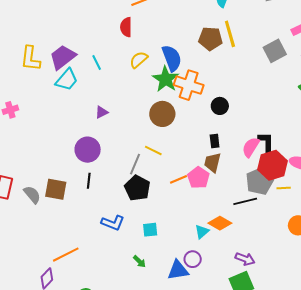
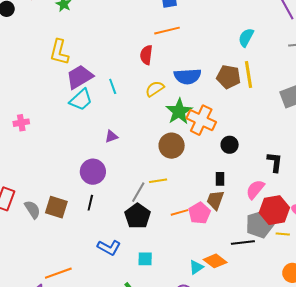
blue semicircle: (172, 58) -> (188, 76), moved, turned 100
yellow L-shape: (30, 59) -> (59, 52), moved
black L-shape: (266, 142) -> (275, 162), moved
yellow line: (153, 151) -> (158, 181), turned -42

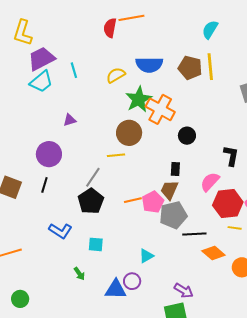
red semicircle: (146, 55) -> (110, 28), moved
yellow line: (158, 181) -> (116, 155), moved
gray pentagon: (260, 224) -> (173, 215), moved
orange diamond: (215, 261) -> (213, 253), moved

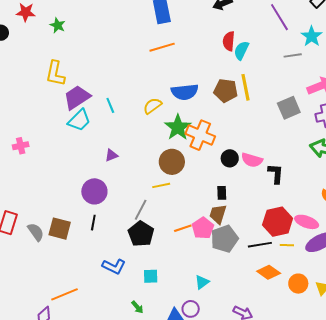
red semicircle: (110, 28) -> (229, 41), moved
pink semicircle: (210, 182) -> (252, 160), moved, turned -110
black line: (194, 234) -> (260, 245), moved

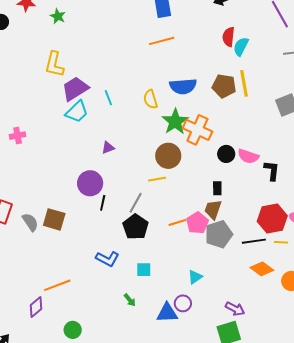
yellow semicircle: (152, 106) -> (150, 99), turned -72
black line: (93, 223) -> (103, 203), moved

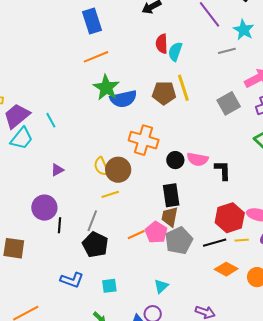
yellow semicircle: (150, 99) -> (101, 166), moved
green star: (175, 122) -> (106, 88), moved
black rectangle: (217, 188) -> (171, 195), size x1.6

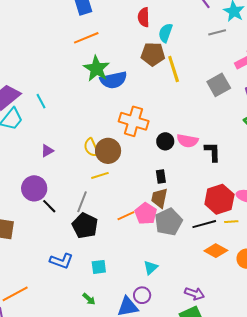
red semicircle: (162, 44) -> (144, 17), moved
brown pentagon: (164, 93) -> (153, 54), moved
black rectangle: (171, 195) -> (161, 177), size x0.6
black line: (60, 225) -> (49, 206), turned -49

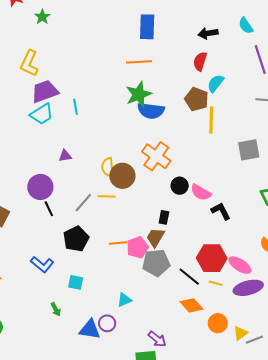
black L-shape: (213, 152) -> (221, 211), turned -45
gray line: (82, 202) -> (83, 203), moved
black line: (204, 224) -> (189, 277), turned 35

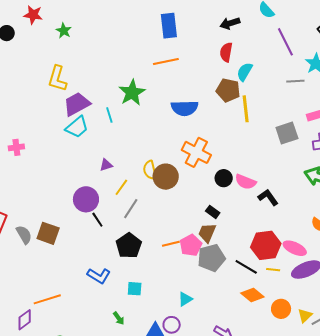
green star: (139, 94) -> (132, 93), moved
yellow line: (107, 196) -> (121, 187), moved, turned -48
black rectangle: (164, 217) -> (213, 212), turned -56

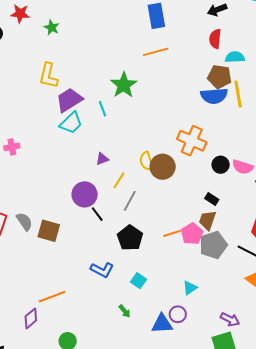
cyan semicircle: (245, 72) -> (235, 57), turned 60
blue semicircle: (185, 108) -> (214, 96), moved
gray semicircle: (24, 235) -> (24, 222), moved
cyan square: (135, 289) -> (139, 281), turned 35

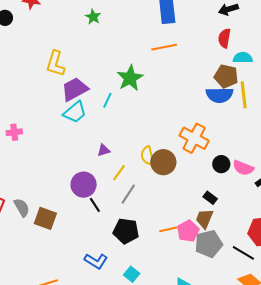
green star: (52, 27) -> (93, 17), moved
cyan line: (103, 109) -> (107, 100), turned 42
black pentagon: (130, 238) -> (126, 231), turned -30

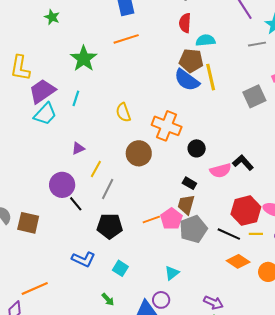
green star: (130, 78) -> (84, 59), moved
blue semicircle: (220, 95) -> (187, 80), turned 44
yellow semicircle: (148, 156) -> (123, 112), moved
pink semicircle: (243, 168) -> (220, 171), moved, turned -30

